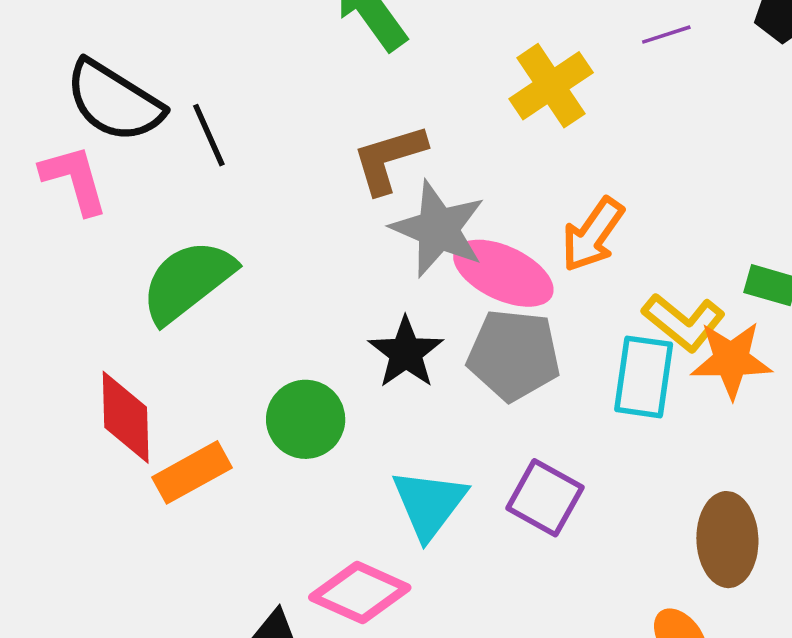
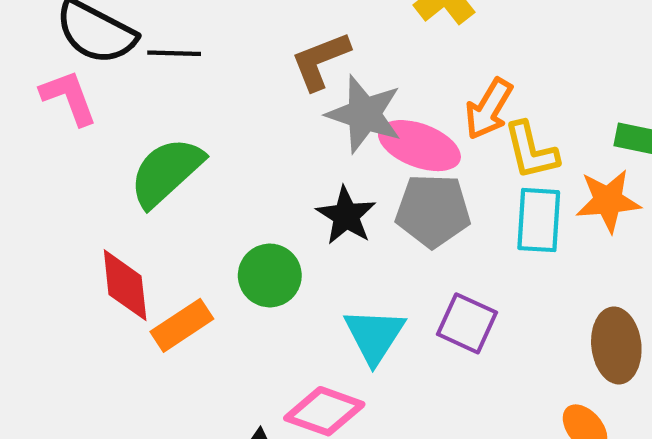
black line: (209, 135) -> (174, 53), turned -60
yellow L-shape: (684, 322) -> (531, 151), moved, turned 42

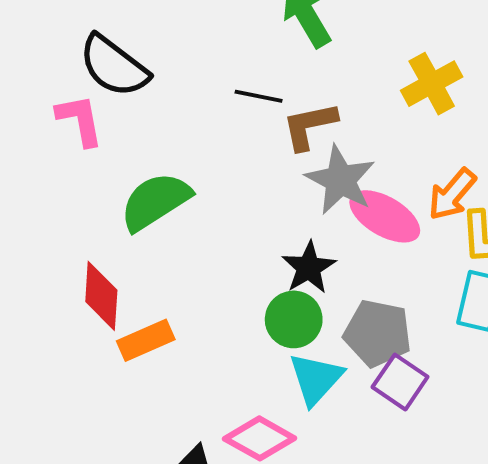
black line: (174, 53) -> (259, 96), moved
gray pentagon: (433, 211) -> (378, 333), moved
green circle: (270, 275) -> (294, 319), moved

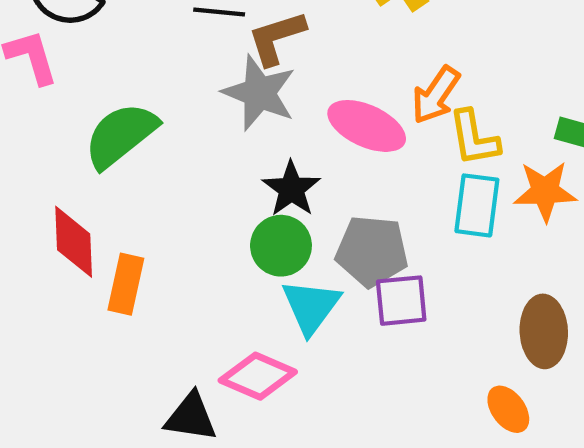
gray star: (340, 180) -> (259, 93), moved
orange rectangle: (146, 340) -> (126, 284), turned -48
purple square: (400, 382) -> (401, 301), turned -34

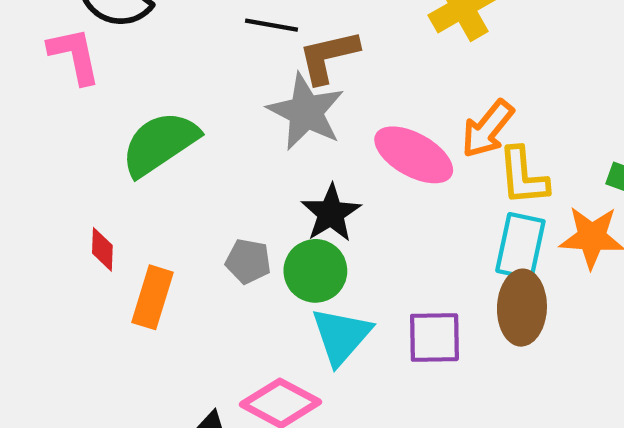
red diamond: (74, 242) -> (102, 249), size x0.6
gray pentagon: (372, 251) -> (248, 261), moved, size x0.6
brown ellipse: (544, 331) -> (522, 308), moved

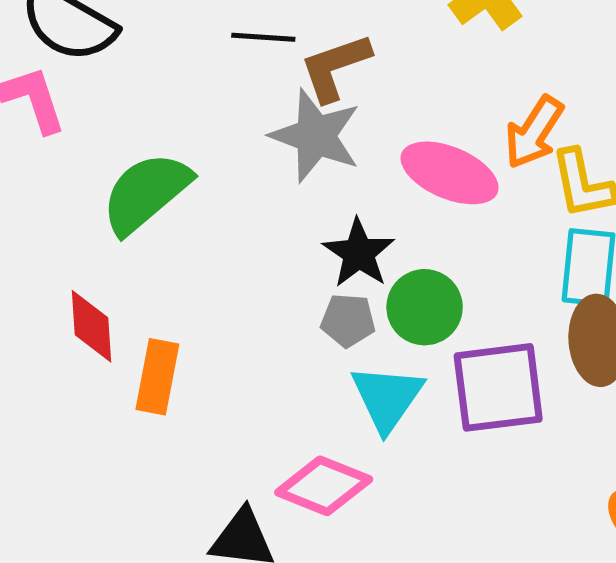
red diamond: (102, 249) -> (91, 326), size x1.4
gray pentagon: (248, 261) -> (348, 320), moved
green circle: (315, 271) -> (425, 307), moved
purple square: (434, 337) -> (498, 387), size x1.4

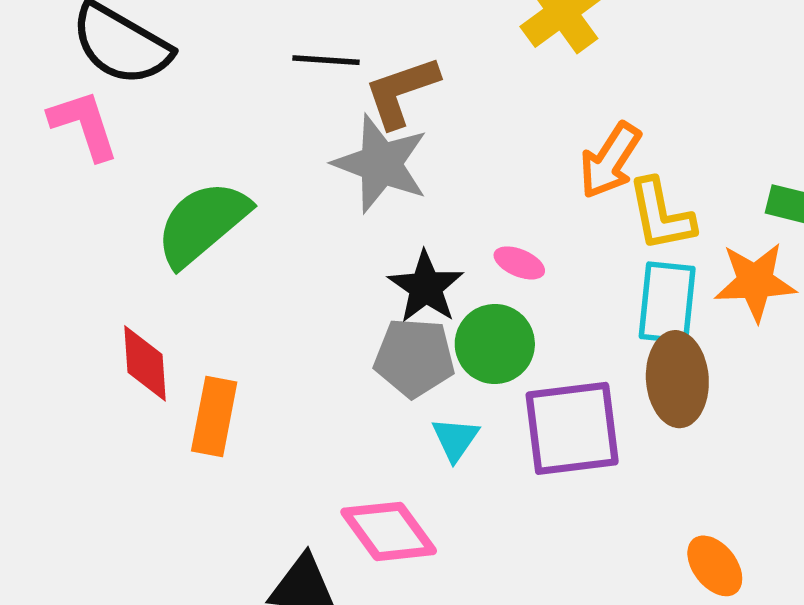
pink ellipse: (450, 173) -> (519, 263), moved, size x0.5
gray pentagon: (348, 320) -> (414, 358), size x1.4
cyan triangle: (387, 398) -> (455, 439), size x0.6
pink diamond: (324, 486) -> (389, 531), turned 32

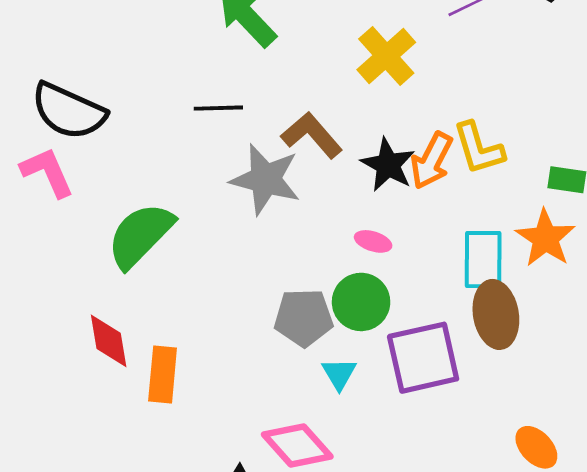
brown L-shape: (401, 92) -> (312, 135), moved, turned 74
yellow L-shape: (661, 215) -> (479, 148), moved
orange star: (755, 282) -> (545, 238), turned -30
black star: (426, 287) -> (388, 165), moved

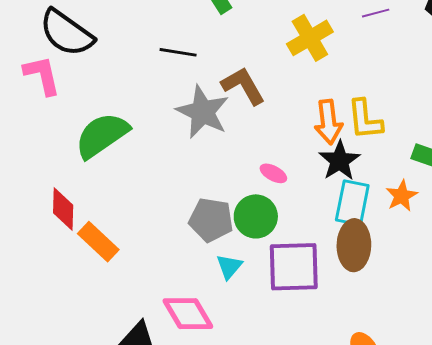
orange arrow: (432, 161) -> (328, 122), turned -45
black star: (388, 165) -> (340, 161), moved
orange star: (545, 238) -> (402, 196), size x0.7
orange rectangle: (163, 375) -> (98, 242), turned -63

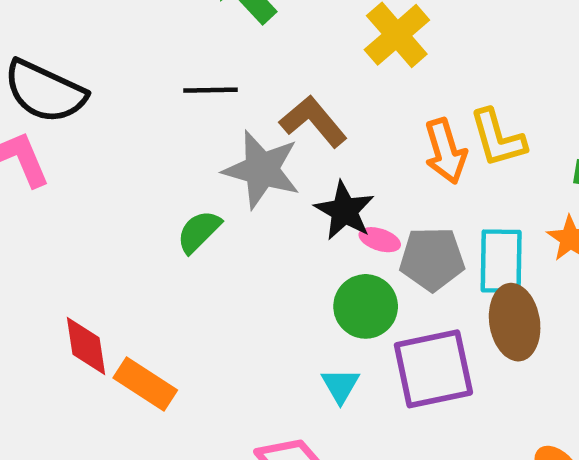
green semicircle: (102, 135) -> (199, 232), moved, size x0.6
black star: (340, 161) -> (344, 211), moved
gray pentagon: (211, 220) -> (432, 259), moved

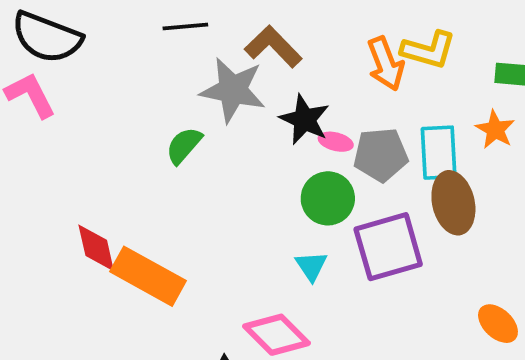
yellow L-shape: (498, 138) -> (428, 50), turned -54
orange rectangle: (145, 384) -> (148, 276), size x1.4

